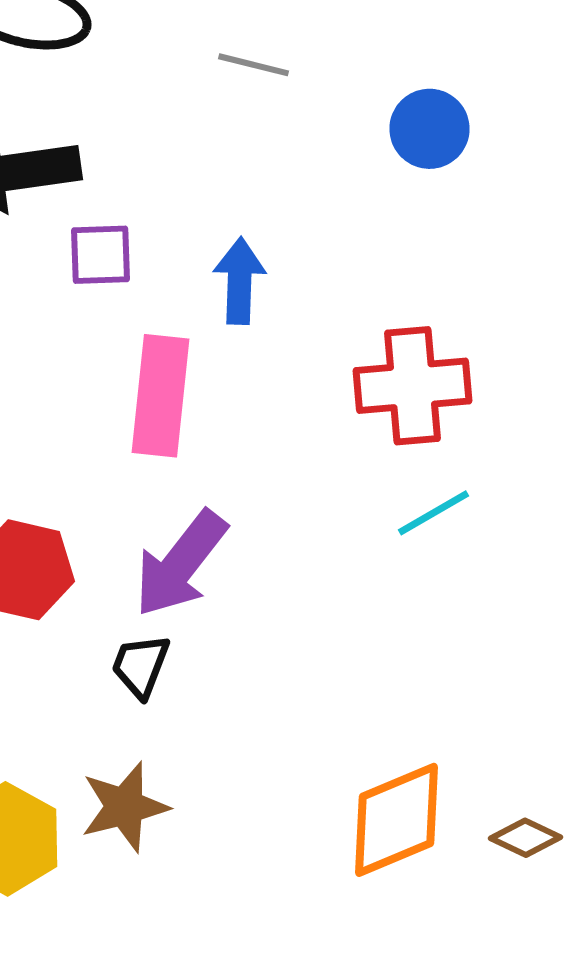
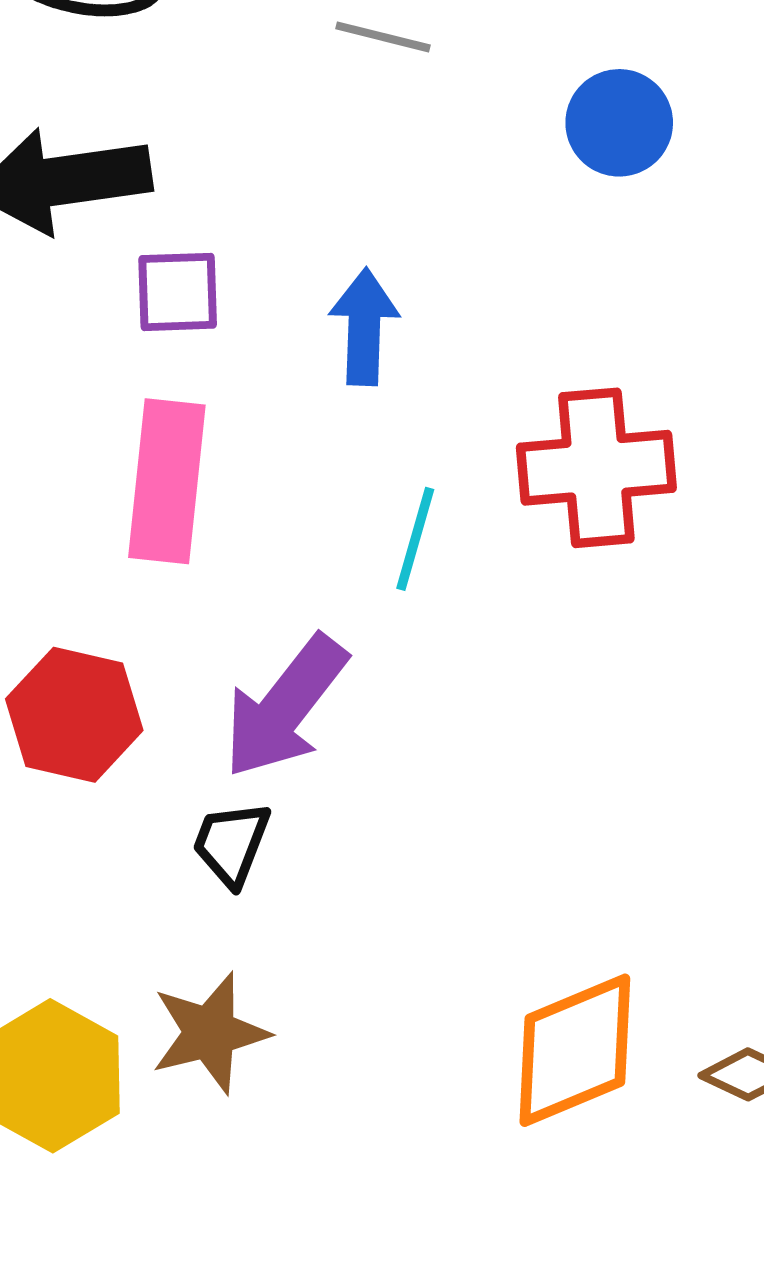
pink rectangle: (160, 396) -> (167, 481), moved
cyan line: (434, 513) -> (415, 539), moved, turned -44

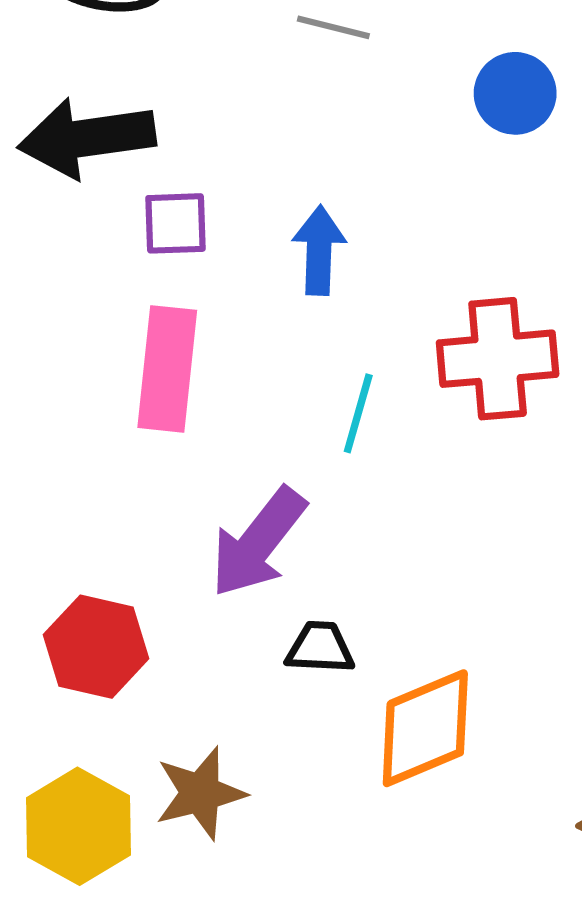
red hexagon: (74, 715) -> (96, 647), moved
black trapezoid: (231, 844) -> (320, 648), moved, turned 72
orange diamond: (575, 1050) -> (425, 728), moved

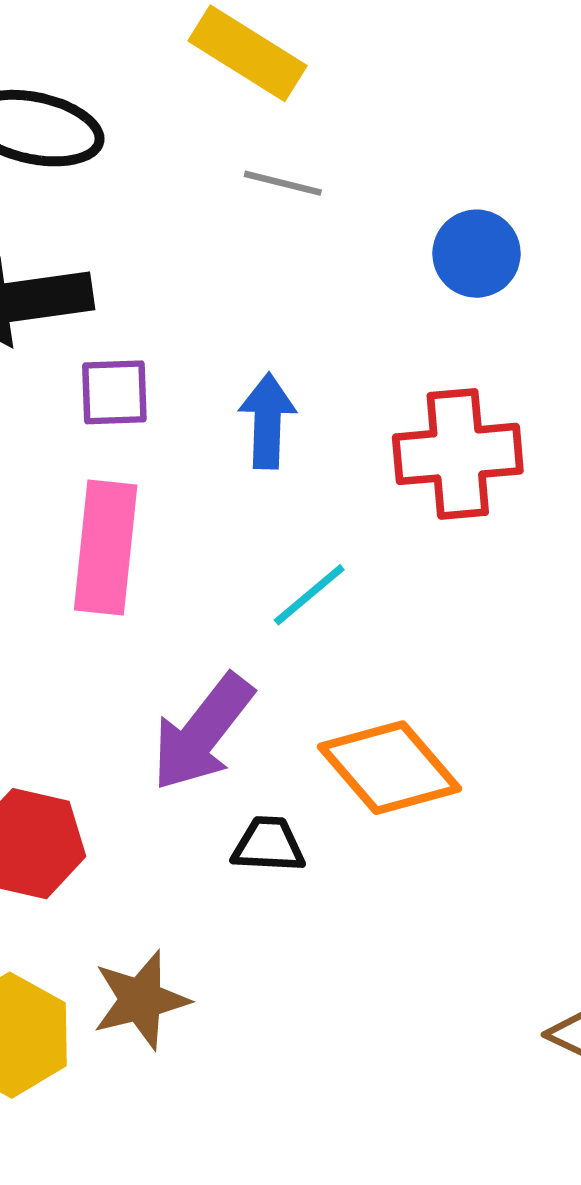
red cross: (498, 359) -> (458, 454), moved
cyan line: (358, 413) -> (309, 595), turned 34
orange diamond: (425, 728) -> (390, 768), moved, turned 72

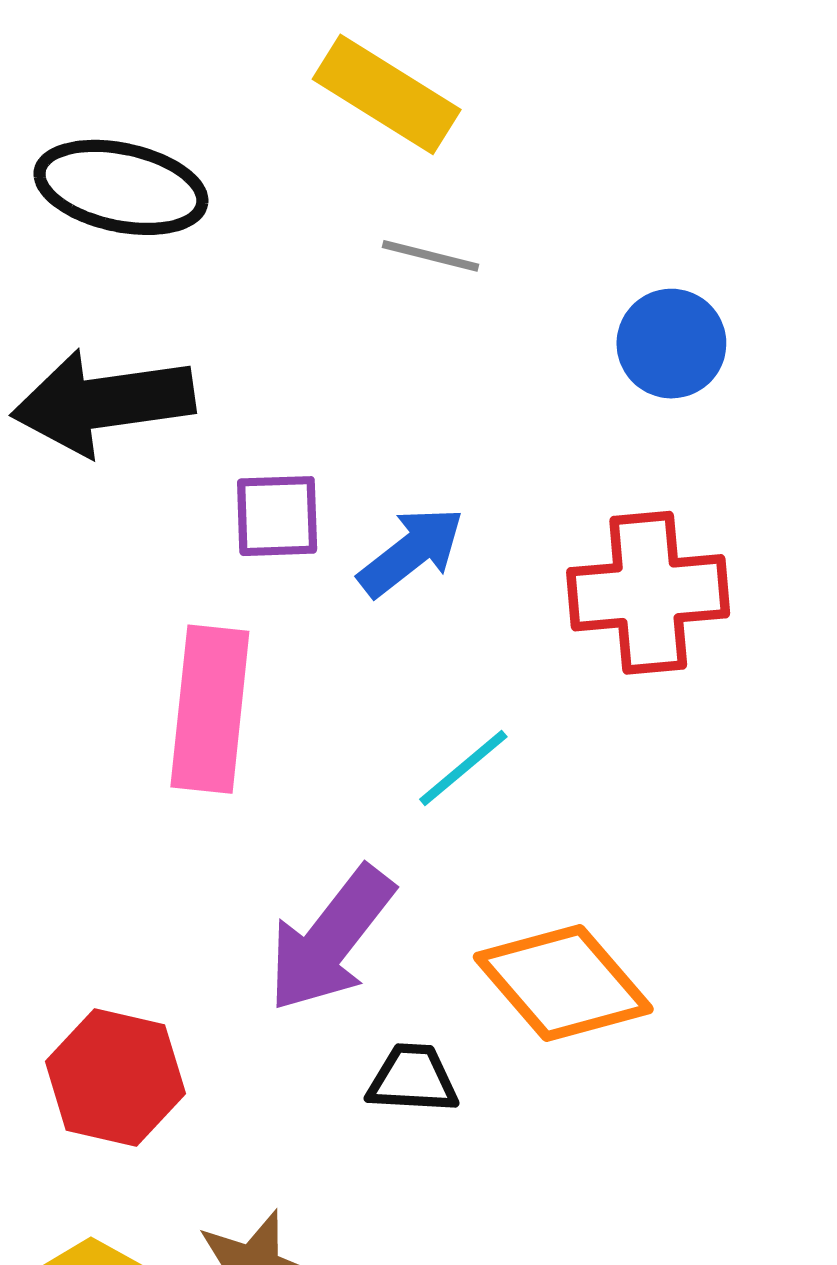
purple square: (114, 392) -> (277, 516), moved
blue arrow: (267, 421) -> (411, 552), turned 50

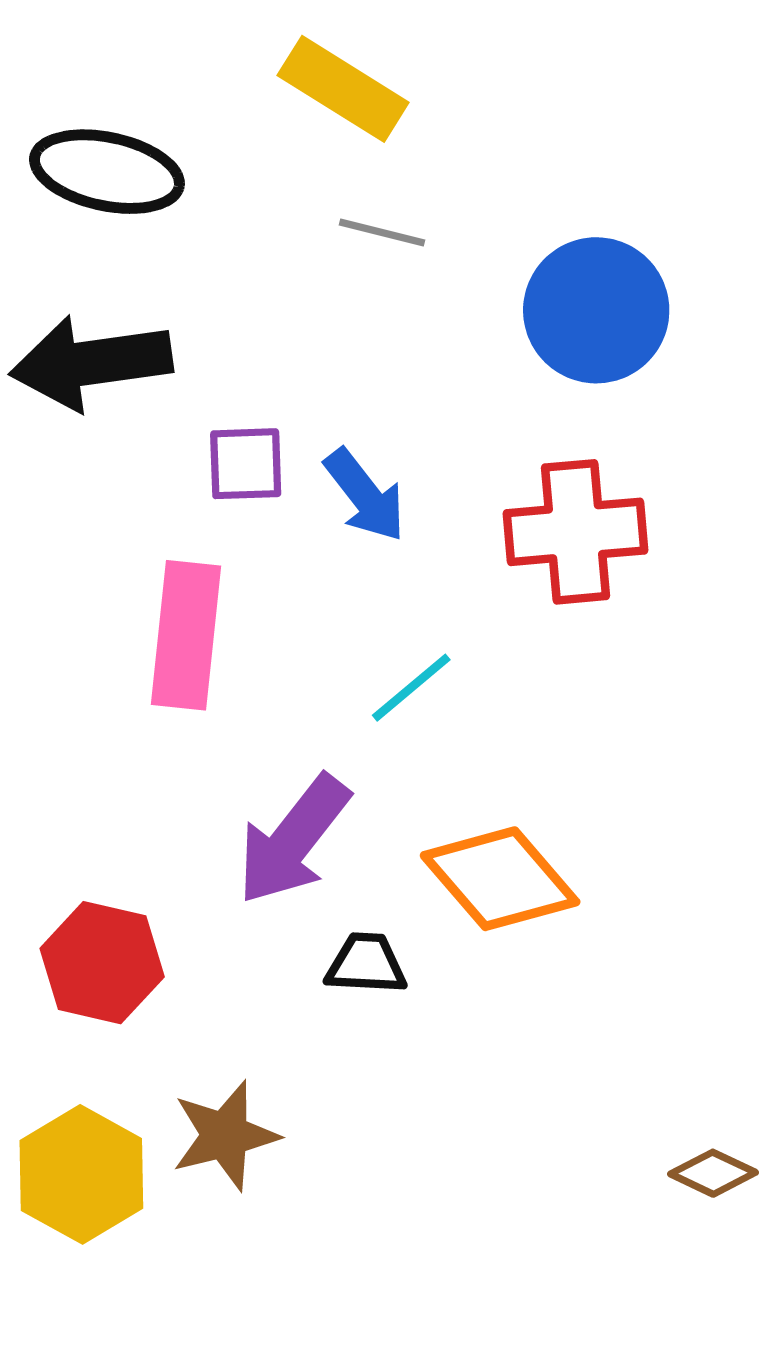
blue circle: (671, 344) -> (596, 310), size x1.5
blue arrow: (411, 552) -> (365, 495), turned 90

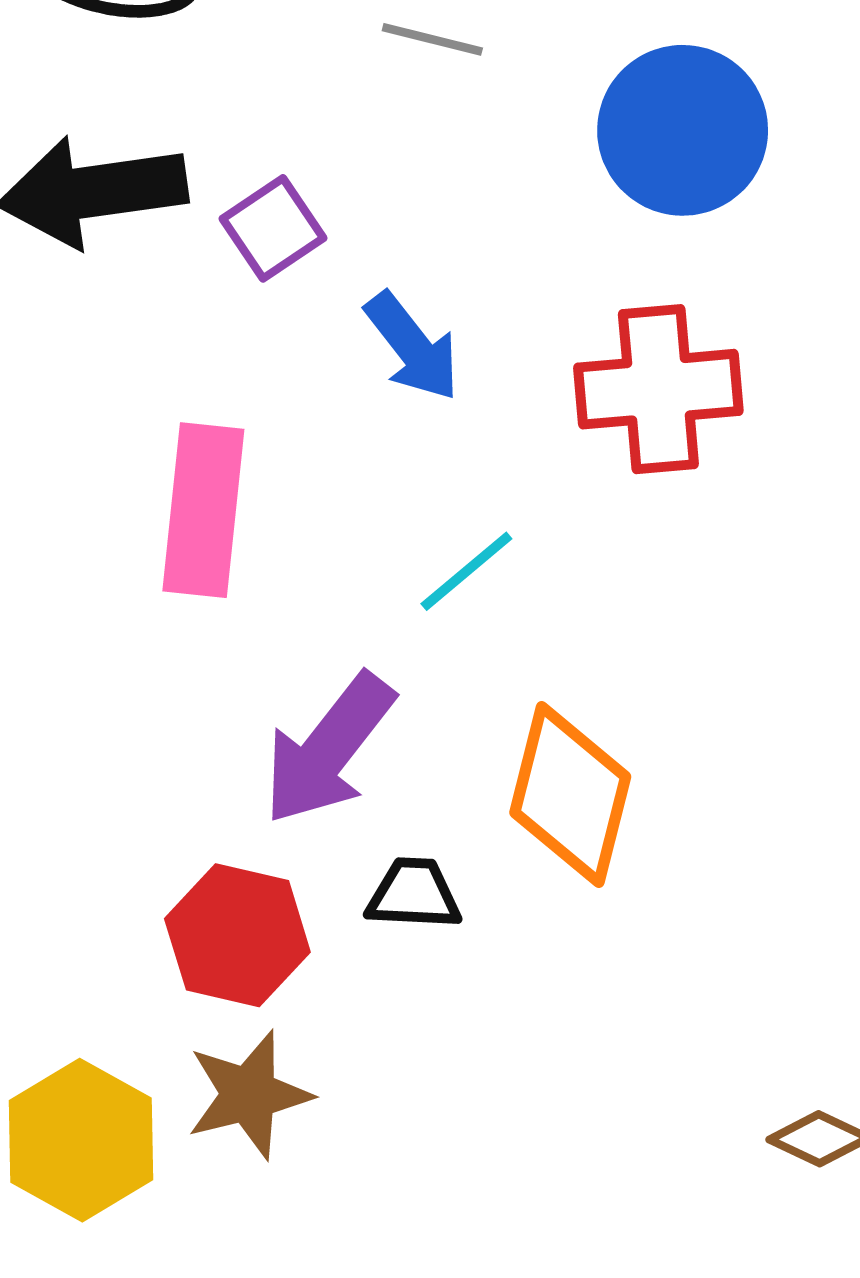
purple square: (246, 464) -> (273, 228), moved, turned -32
orange diamond: (500, 879) -> (570, 795), turned 55
red hexagon: (102, 963) -> (237, 935), moved

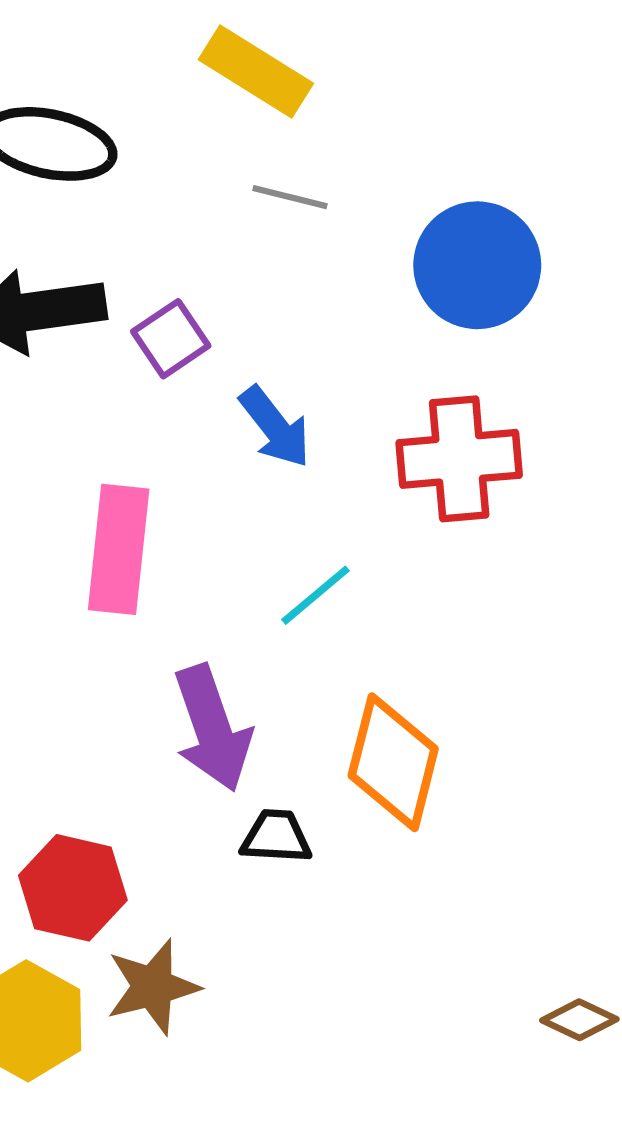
purple arrow: (328, 749) -> (212, 728), turned -57
red hexagon: (237, 935) -> (73, 888), moved

